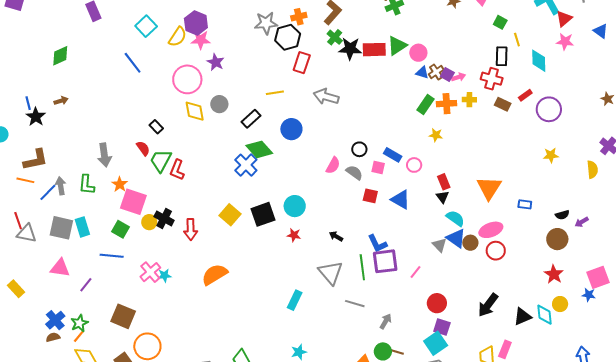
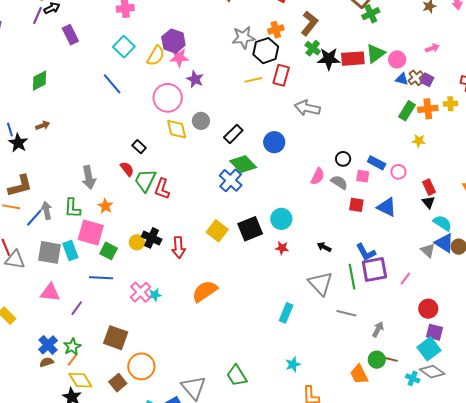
pink arrow: (458, 77) -> (432, 48), moved
yellow line: (275, 93) -> (253, 80), moved
pink square: (133, 202) -> (91, 233), moved

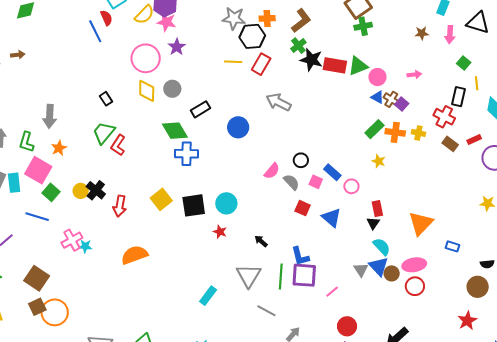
brown cross: (416, 78) -> (391, 99), turned -35
green diamond: (243, 164) -> (175, 131), moved
red semicircle: (127, 169) -> (106, 18), moved
blue cross: (231, 180) -> (187, 154), turned 35
brown square: (118, 383) -> (37, 307), moved

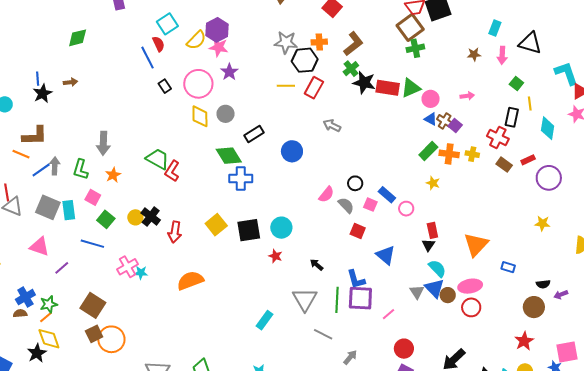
black rectangle: (106, 99) -> (165, 86), moved
gray arrow: (278, 102) -> (332, 126), size x0.7
green trapezoid: (104, 133) -> (158, 159), turned 80
pink square: (38, 170) -> (93, 197), size x0.6
blue triangle: (331, 218) -> (386, 255), moved

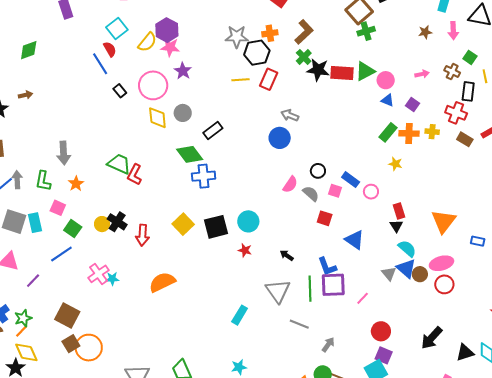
brown cross: (445, 121) -> (452, 72), moved
blue circle: (292, 151) -> (280, 138), moved
blue line: (92, 244) -> (61, 254), turned -45

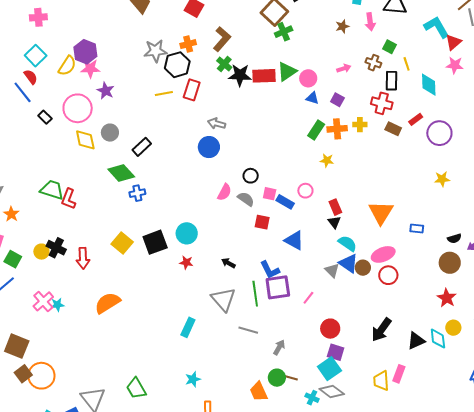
blue cross: (204, 176) -> (137, 193), size x0.7
blue rectangle: (351, 180) -> (285, 202), moved

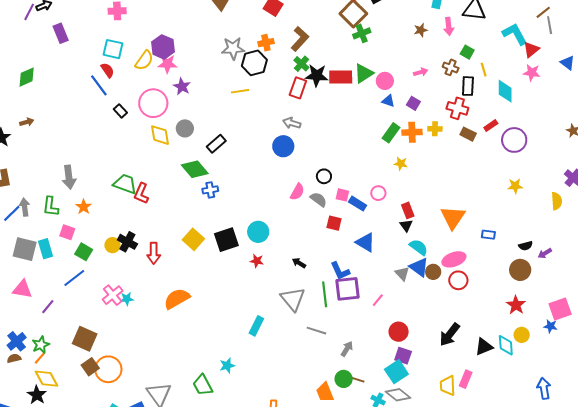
cyan square: (36, 56) -> (113, 49), turned -35
red rectangle: (192, 90) -> (298, 88), moved
cyan star: (193, 379) -> (227, 366), moved

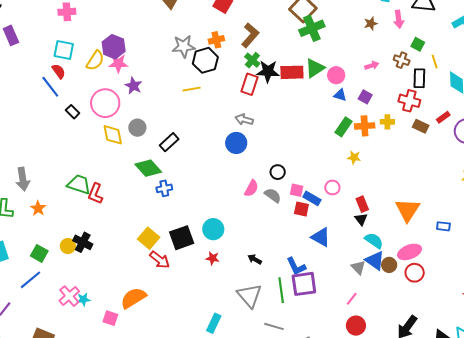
green cross: (362, 33) -> (312, 28), size x1.4
red square: (334, 223) -> (301, 209), moved
pink square: (67, 232) -> (110, 318), moved
red arrow: (154, 253) -> (160, 260), moved, turned -50
pink line: (378, 300) -> (352, 299), moved

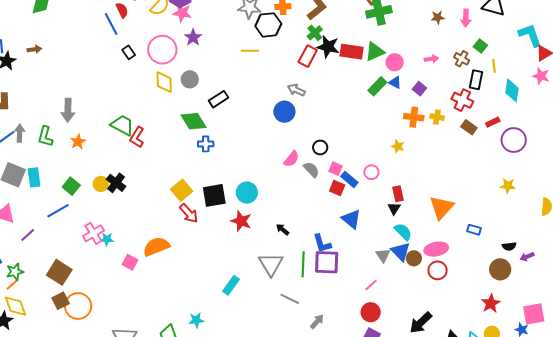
green rectangle: (344, 127) -> (377, 86), moved
red star: (213, 258) -> (241, 221), size x1.5

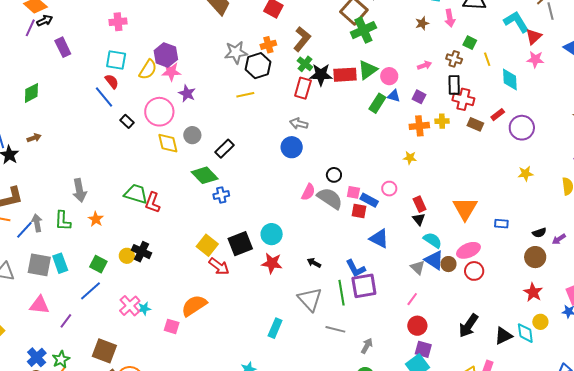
black rectangle: (476, 80) -> (454, 85), moved
gray semicircle: (311, 170) -> (330, 198), size x1.5

